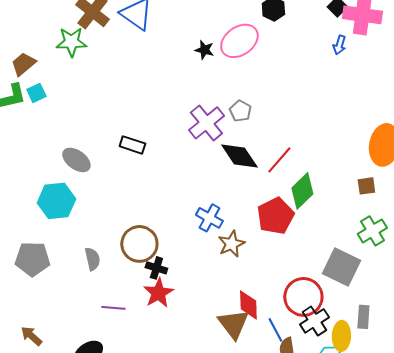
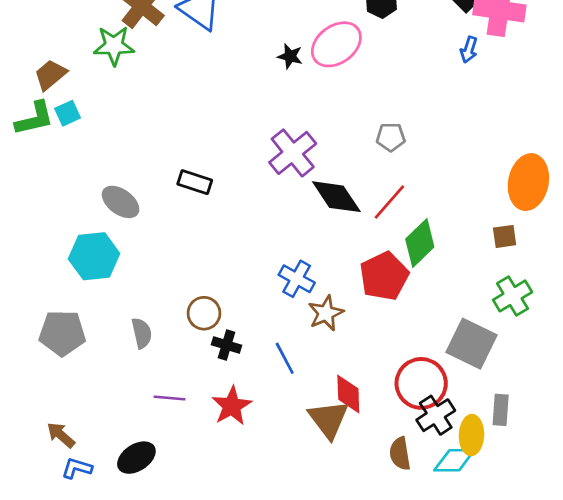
gray pentagon: (240, 111) -> (391, 137), moved, turned -30
brown circle: (139, 244) -> (204, 313), size x0.7
red star: (158, 293) -> (232, 406), moved
blue line: (275, 330) -> (285, 358), moved

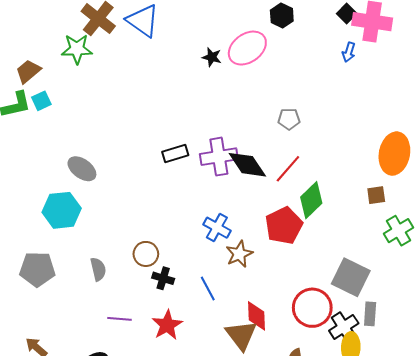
purple cross: (293, 153) -> (219, 157), moved, turned 30
black rectangle: (195, 182) -> (175, 154), moved, turned -35
green cross: (513, 296) -> (398, 231), moved
gray rectangle: (501, 410) -> (370, 314), moved
black cross: (436, 415) -> (344, 327), moved

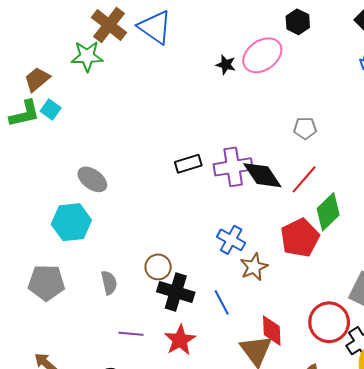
cyan square: (41, 101) -> (51, 110), turned -30
black cross: (163, 278) -> (176, 292), size x1.6

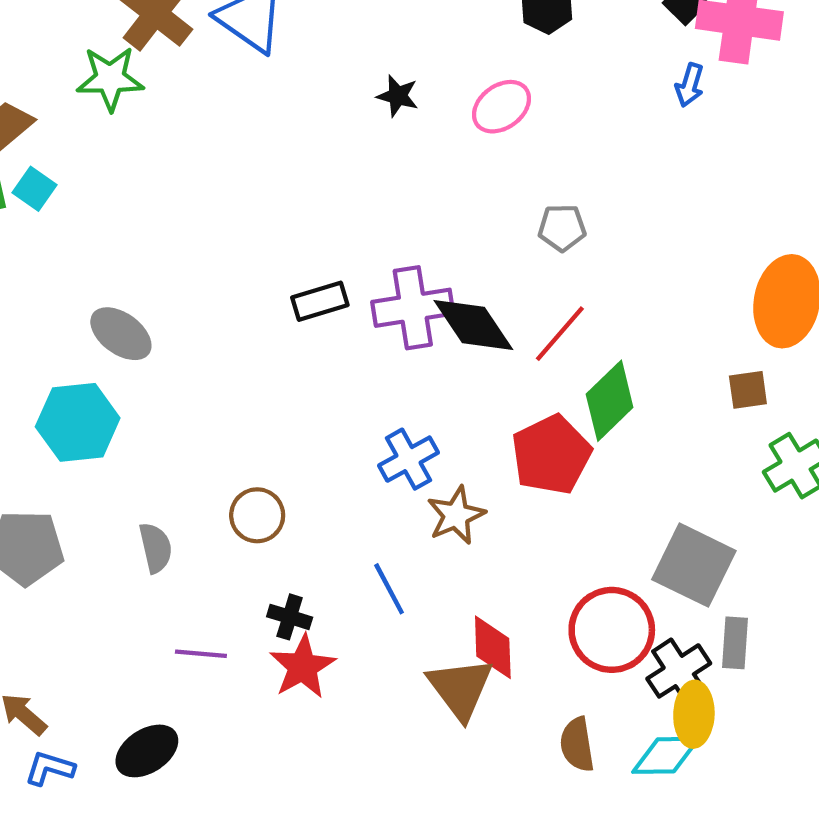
pink ellipse: (262, 55) -> (501, 107), moved, size x0.7
blue cross: (231, 240) -> (409, 459), turned 32
black cross: (176, 292) -> (290, 617), moved, size x0.6

